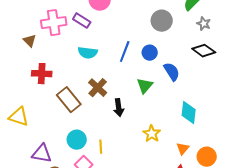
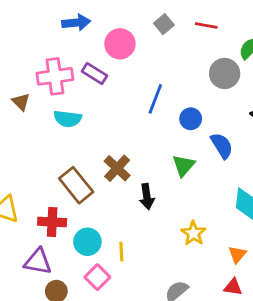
gray circle: (162, 21) -> (225, 74), moved
blue line: (125, 52) -> (155, 99), moved
cyan semicircle: (88, 53) -> (68, 119), moved
red cross: (42, 74) -> (52, 222), moved

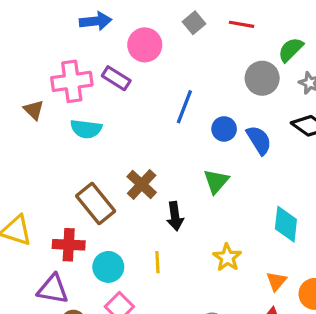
blue semicircle: (222, 146) -> (259, 140), moved
yellow line: (121, 252) -> (157, 262), moved

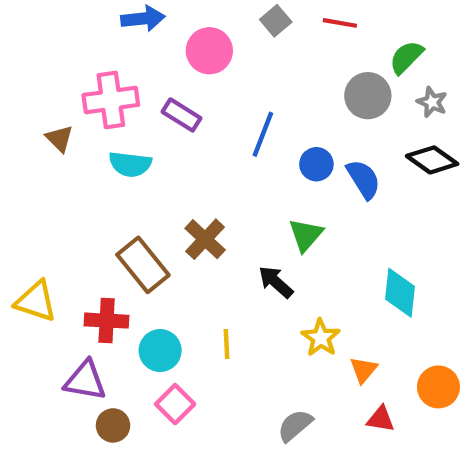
purple rectangle: (116, 78) -> (182, 115), moved
black arrow: (175, 216) -> (276, 282), moved, turned 140
orange triangle: (276, 281) -> (364, 370), moved

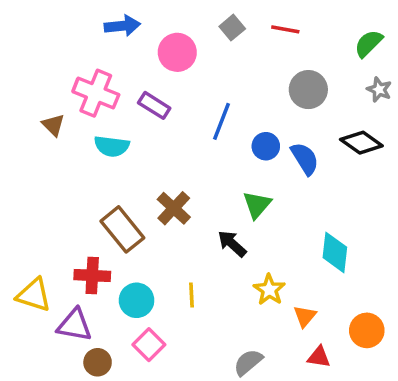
green semicircle: (406, 57) -> (369, 43), moved
pink cross: (111, 100) -> (96, 93), turned 30
gray star: (432, 102) -> (379, 90), moved
yellow triangle: (36, 301) -> (34, 295), moved

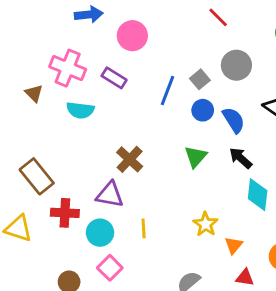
gray square: (232, 28) -> (200, 79), moved
red line: (285, 29) -> (218, 17), turned 35
brown rectangle: (122, 229) -> (37, 176), moved
black arrow: (232, 244) -> (241, 158), moved
purple triangle: (75, 325) -> (110, 195), moved

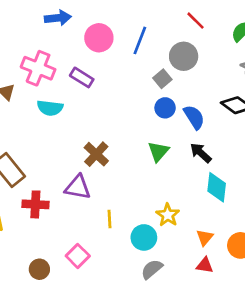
red line: (218, 17) -> (195, 21), moved
gray circle: (236, 65) -> (184, 56), moved
blue line: (168, 91) -> (140, 40), moved
cyan circle: (100, 233) -> (144, 237), moved
orange triangle: (234, 245) -> (205, 237), moved

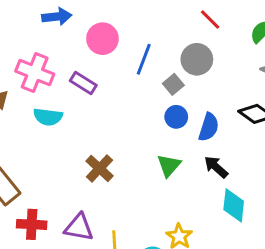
blue line: (140, 40) -> (144, 59), moved
blue semicircle: (194, 117) -> (209, 127), turned 50
purple triangle: (78, 187) -> (79, 227), moved

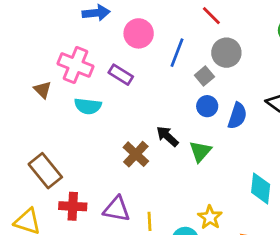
red line: (210, 20) -> (211, 16), moved
black arrow: (216, 167) -> (167, 136), moved

